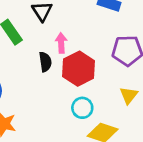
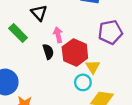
yellow triangle: (129, 95) -> (93, 67), moved

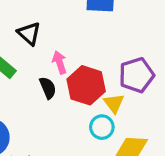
purple pentagon: (110, 32) -> (137, 75), moved

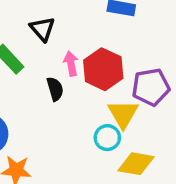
red hexagon: (86, 85) -> (103, 69), moved
yellow triangle: (114, 103) -> (123, 114), size x1.4

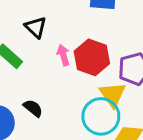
black semicircle: (55, 89) -> (33, 108), moved, turned -30
cyan circle: (107, 138) -> (101, 116), size x1.6

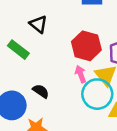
pink arrow: (63, 55) -> (81, 74), moved

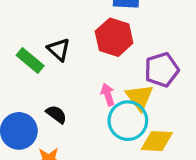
black triangle: (38, 24) -> (59, 49), moved
red hexagon: (86, 46) -> (114, 37), moved

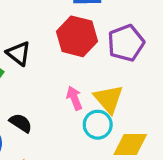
purple pentagon: (162, 70) -> (126, 43), moved
cyan circle: (128, 121) -> (98, 125), size x0.7

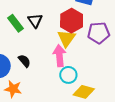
pink arrow: (74, 98) -> (59, 56), size x1.5
yellow triangle: (109, 99) -> (66, 38), moved

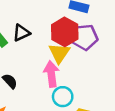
black triangle: (35, 21) -> (21, 33), turned 42
purple pentagon: (99, 33) -> (85, 37), moved

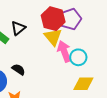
pink arrow: (51, 74) -> (64, 51), moved
cyan circle: (63, 97) -> (78, 57), moved

